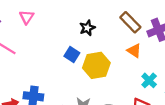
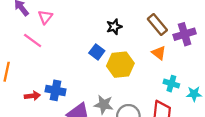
pink triangle: (27, 17) -> (45, 17), moved
cyan cross: (149, 80) -> (171, 84), turned -32

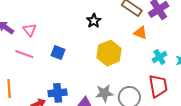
blue square: (97, 52) -> (58, 52), moved
cyan cross: (171, 84) -> (159, 57), turned -32

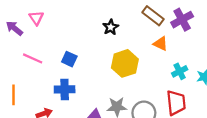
pink triangle: (30, 30) -> (36, 18), moved
blue cross: (58, 93) -> (65, 89), moved

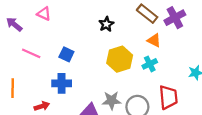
pink triangle: (36, 18) -> (44, 14), moved, turned -32
cyan cross: (180, 71) -> (150, 64), moved

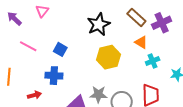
pink triangle: (44, 14) -> (42, 11), turned 40
black star: (106, 24) -> (99, 24), size x1.6
cyan cross: (150, 64) -> (153, 61), moved

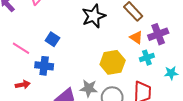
purple cross: (162, 23) -> (158, 34), moved
pink line: (28, 46) -> (21, 48), moved
yellow hexagon: (108, 57) -> (113, 62), moved

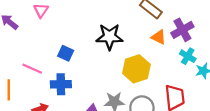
black star: (94, 16) -> (109, 37), moved, turned 30
cyan cross: (147, 58) -> (188, 56), moved, turned -32

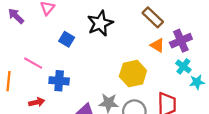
black star: (109, 37) -> (100, 23), moved, turned -30
blue square: (66, 53) -> (67, 39), moved

